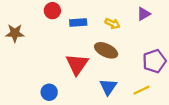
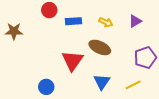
purple triangle: (144, 14) -> (135, 21), moved

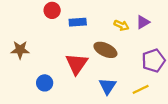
yellow arrow: (106, 22) -> (121, 25), moved
brown star: (14, 31) -> (20, 50), moved
blue circle: (46, 87) -> (45, 83), moved

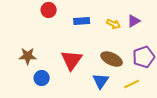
blue rectangle: (78, 22) -> (82, 21), moved
brown star: (20, 50) -> (28, 56), moved
brown ellipse: (105, 50) -> (112, 59), moved

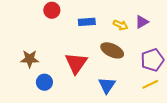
brown ellipse: (112, 59) -> (112, 50), moved
yellow line: (132, 84) -> (150, 84), moved

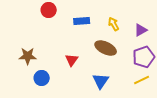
purple triangle: (142, 22) -> (141, 30), moved
yellow arrow: (121, 25) -> (114, 24), turned -144
red triangle: (76, 63) -> (72, 60), size x0.6

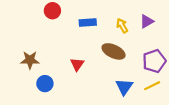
purple triangle: (141, 30) -> (147, 21), moved
blue triangle: (101, 81) -> (124, 87), moved

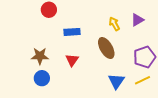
blue rectangle: (88, 22) -> (72, 32), moved
brown ellipse: (114, 51) -> (106, 48), turned 35
brown star: (30, 60) -> (40, 56), moved

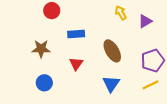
yellow arrow: (114, 24) -> (121, 13), moved
brown star: (40, 56) -> (41, 49), moved
blue triangle: (116, 81) -> (111, 84), moved

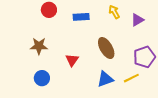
blue rectangle: (76, 34) -> (81, 17), moved
blue triangle: (111, 84) -> (105, 79), turned 36
yellow line: (150, 85) -> (131, 78), moved

